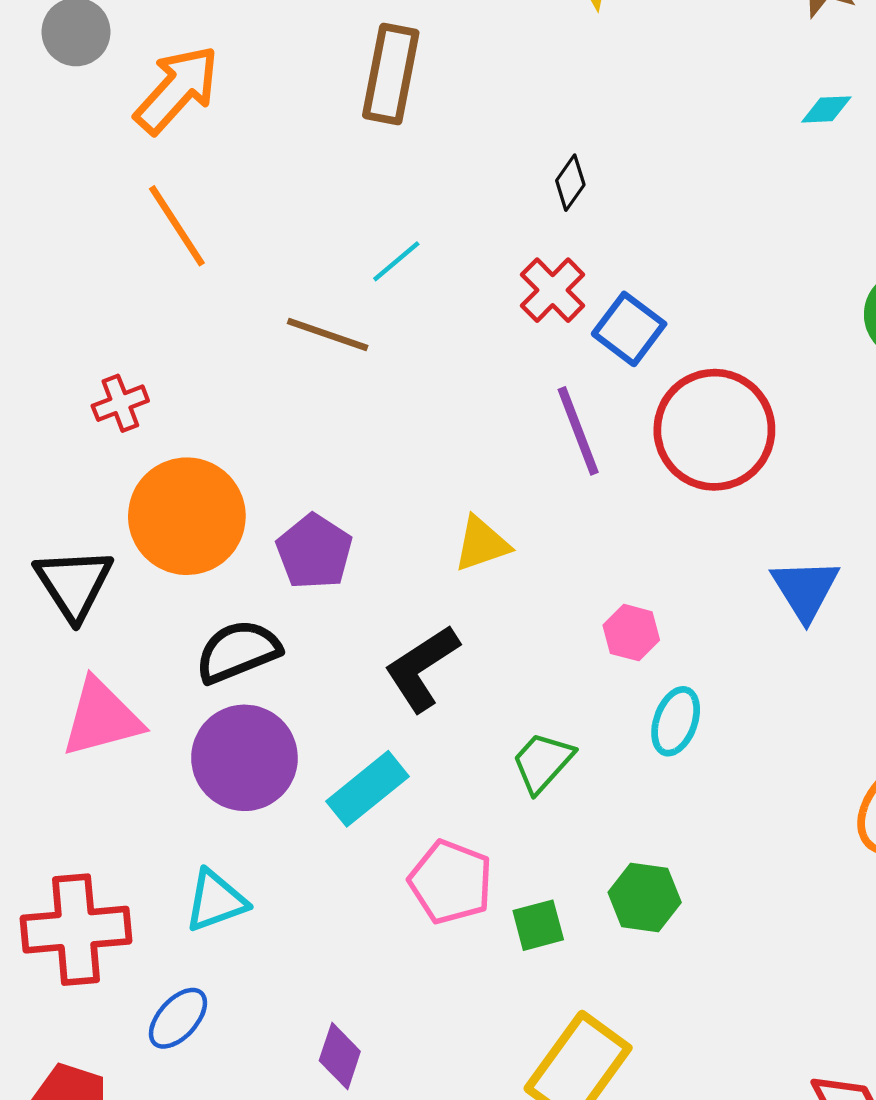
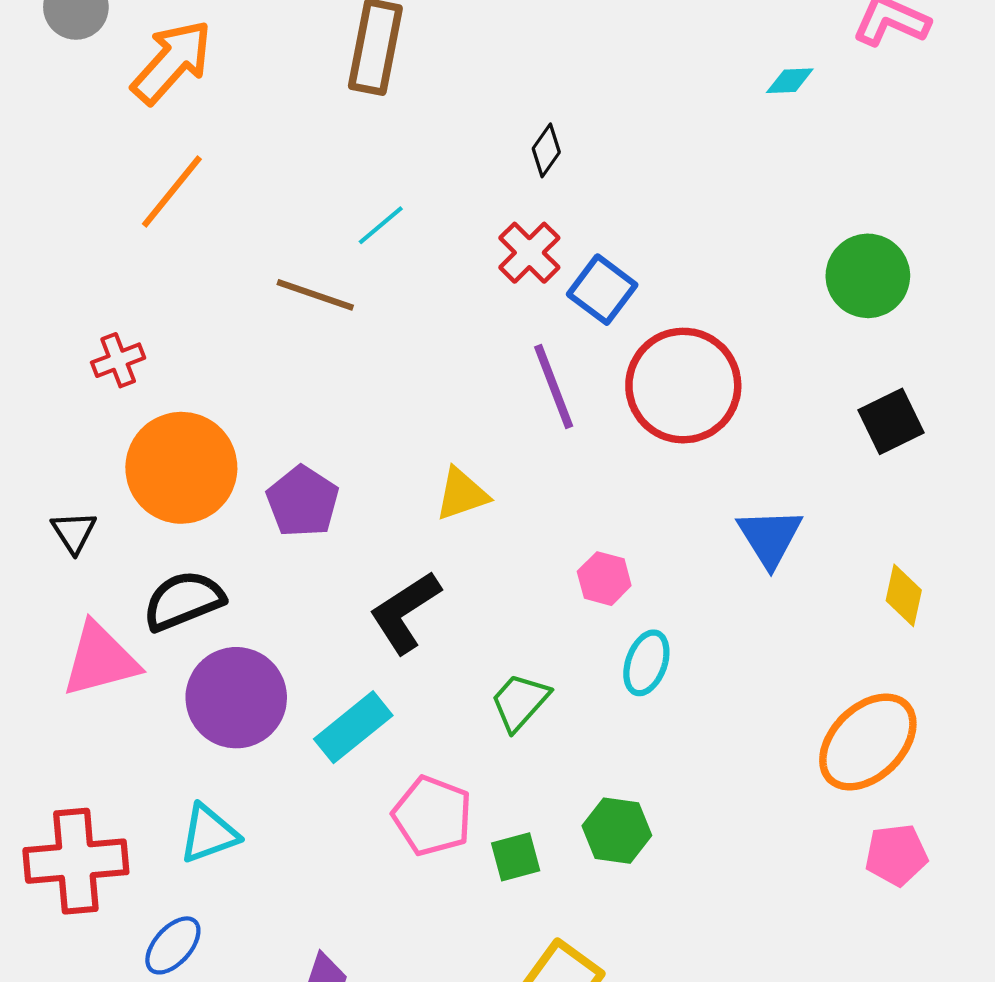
orange line: (177, 226) -> (172, 192), turned 72
black triangle: (74, 584) -> (74, 532), size x0.6
black semicircle: (238, 651) -> (183, 601), moved

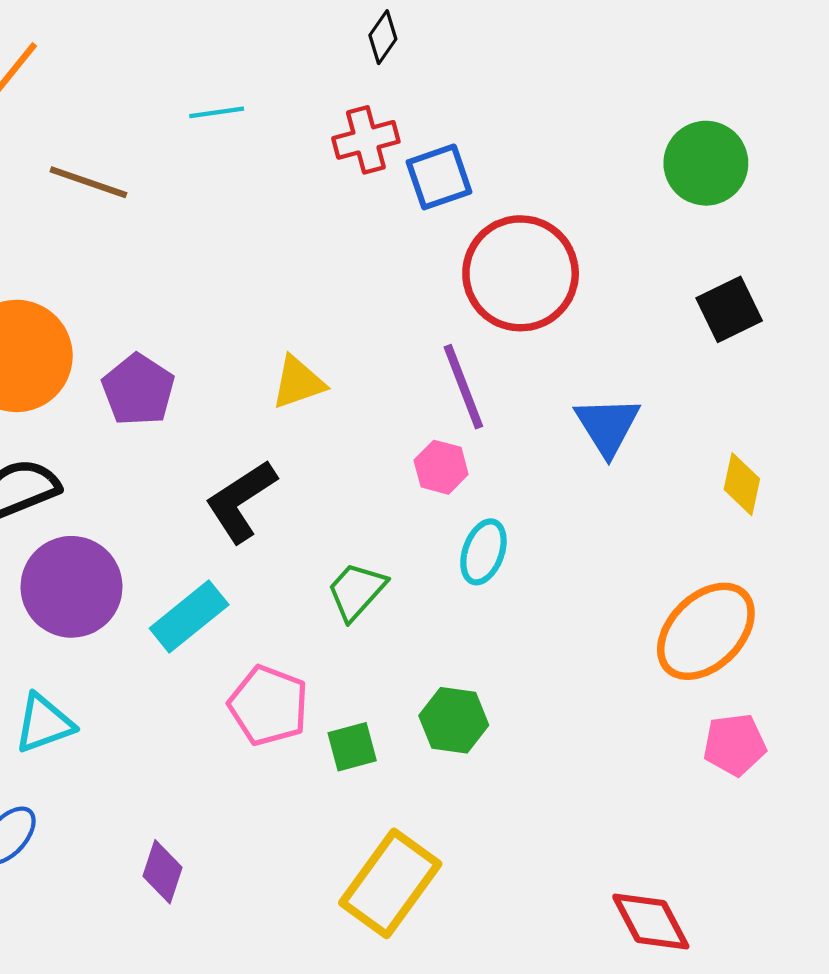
cyan line: (381, 225) -> (217, 112), turned 32
red cross: (529, 253) -> (366, 140), turned 30
blue square: (602, 290) -> (439, 177), turned 34
brown line: (315, 295) -> (88, 182), moved
purple line: (554, 387) -> (463, 387), moved

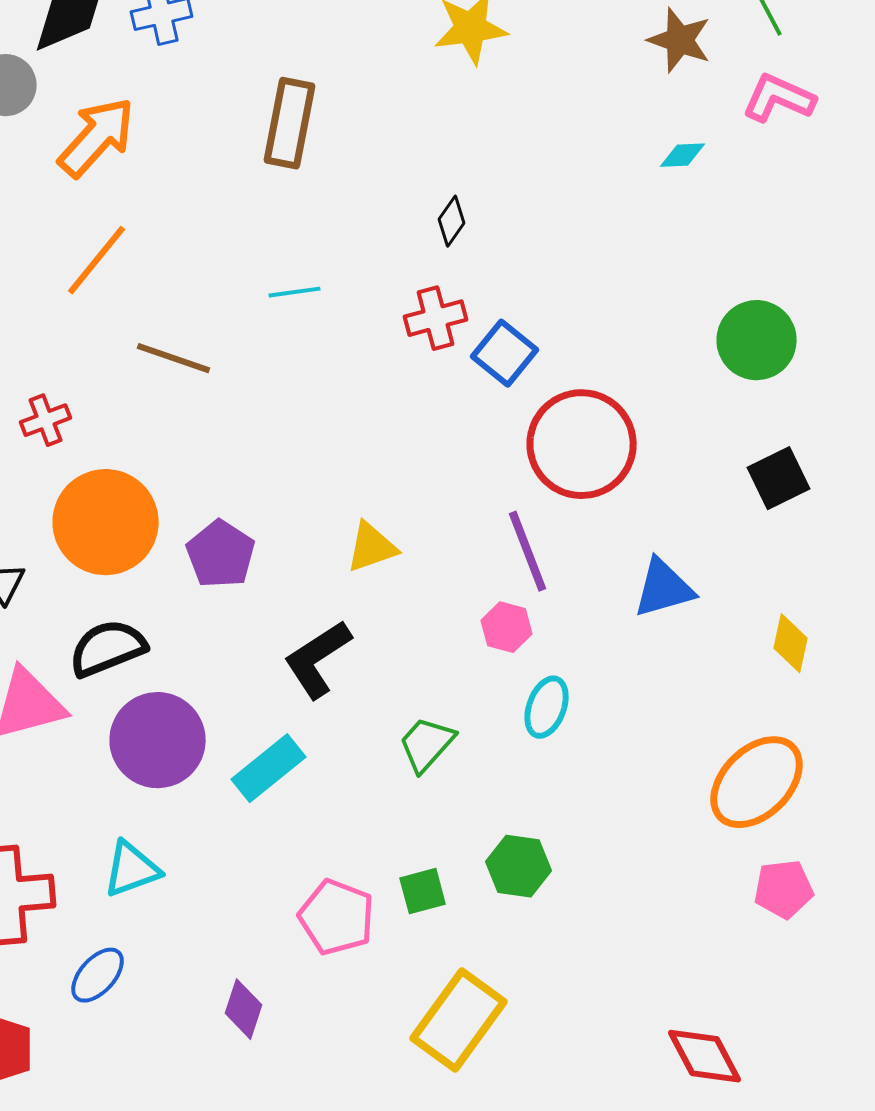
blue square: (439, 177) -> (505, 353), turned -32
blue triangle: (607, 426) -> (664, 588), turned 46
pink pentagon: (268, 705) -> (337, 917), moved

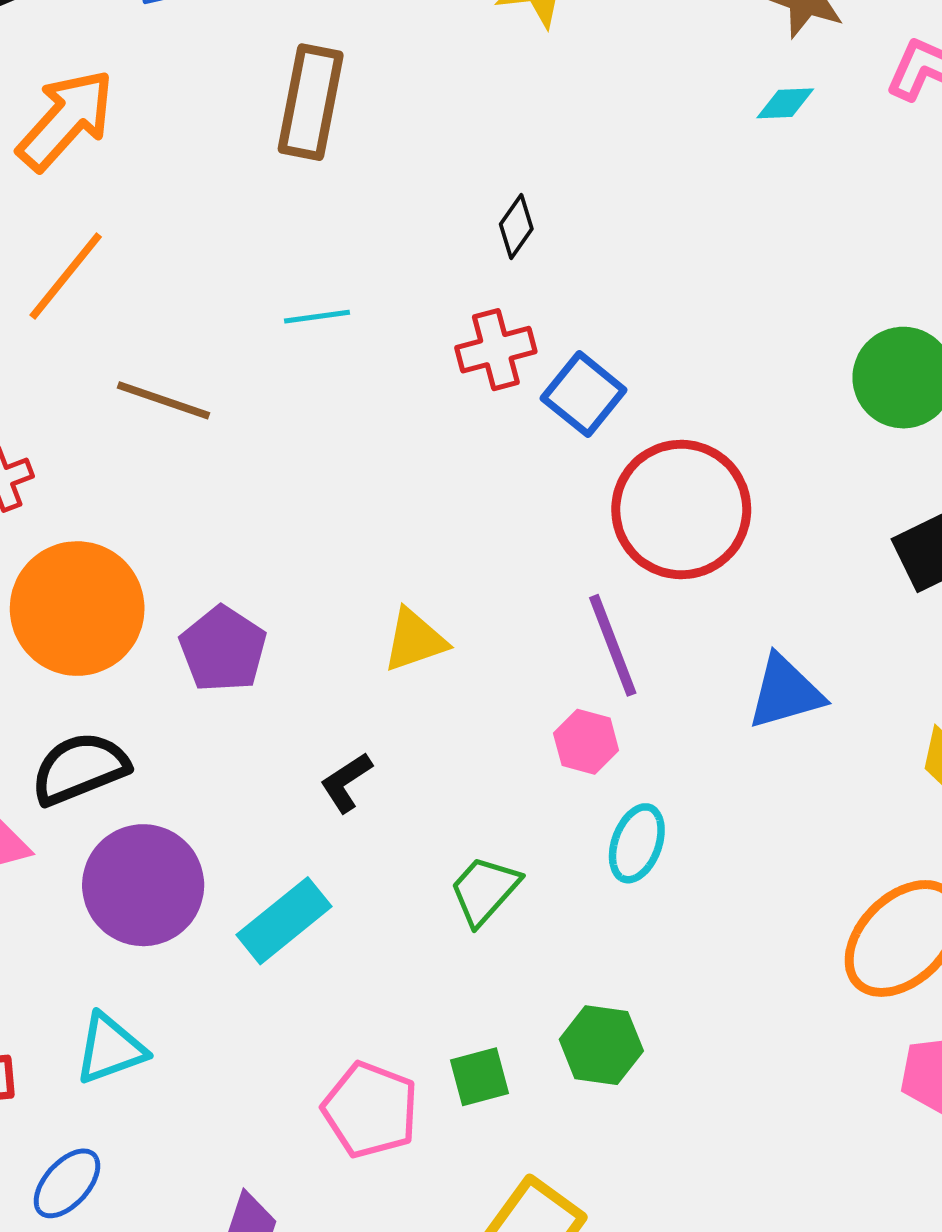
cyan diamond: (683, 155) -> (785, 103), moved
black L-shape: (318, 659) -> (346, 782), size x0.6

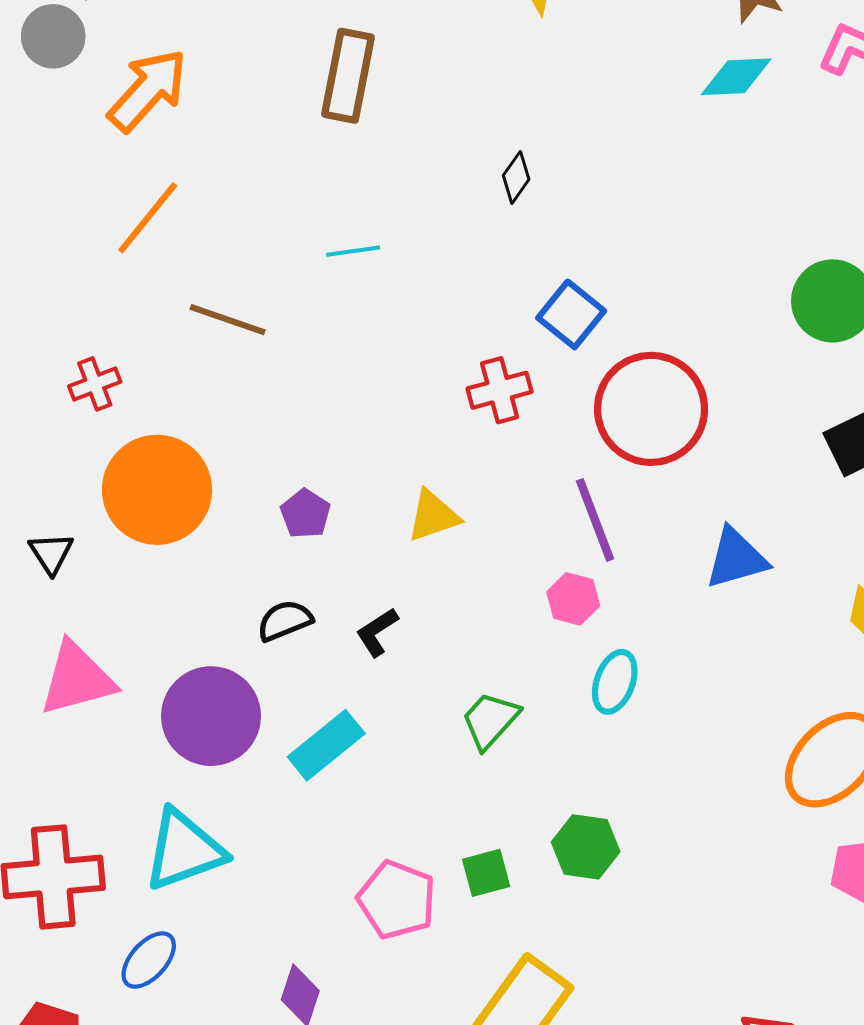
cyan diamond: (785, 103) -> (736, 77), size x1.5
red cross: (496, 350) -> (500, 390), moved
purple pentagon: (223, 649) -> (305, 514), moved, size x0.7
black semicircle: (80, 768) -> (285, 621), moved, size x0.7
cyan triangle: (110, 1049) -> (184, 850), size x1.4

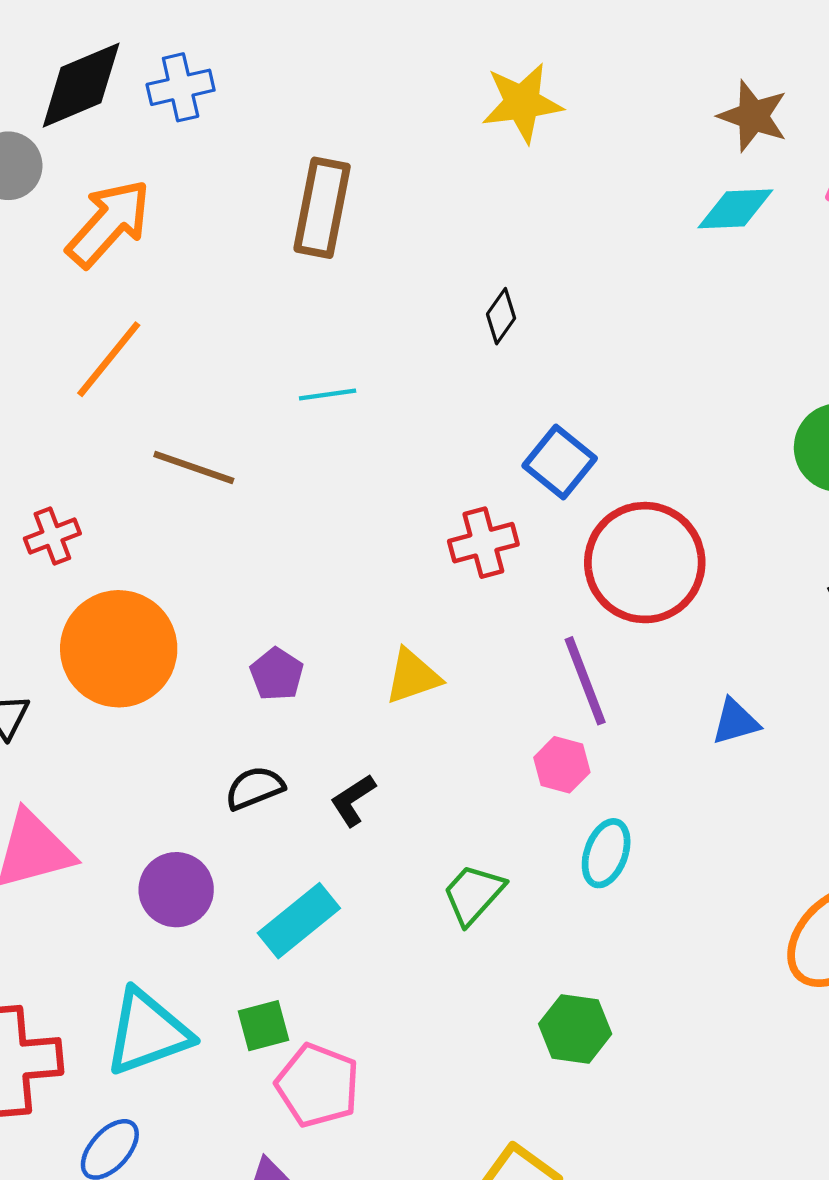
blue triangle: (736, 558) -> (735, 722), size x0.7
purple circle: (211, 716) -> (176, 890), size x0.7
green square: (486, 873) -> (263, 1026), moved
pink pentagon: (397, 900) -> (318, 1085), moved

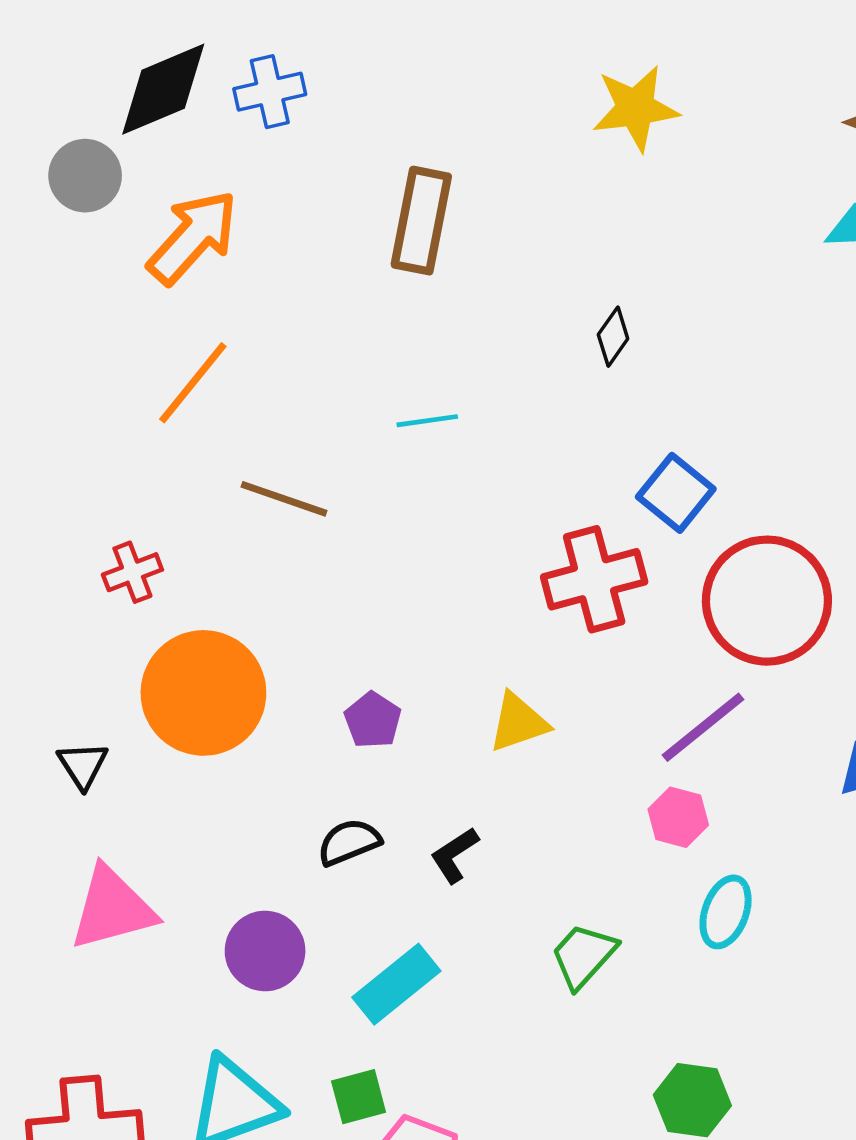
red cross: (483, 543) -> (594, 579), size x1.4
purple line: (585, 681) -> (703, 727), turned 72

